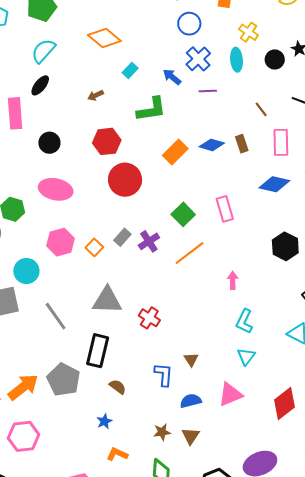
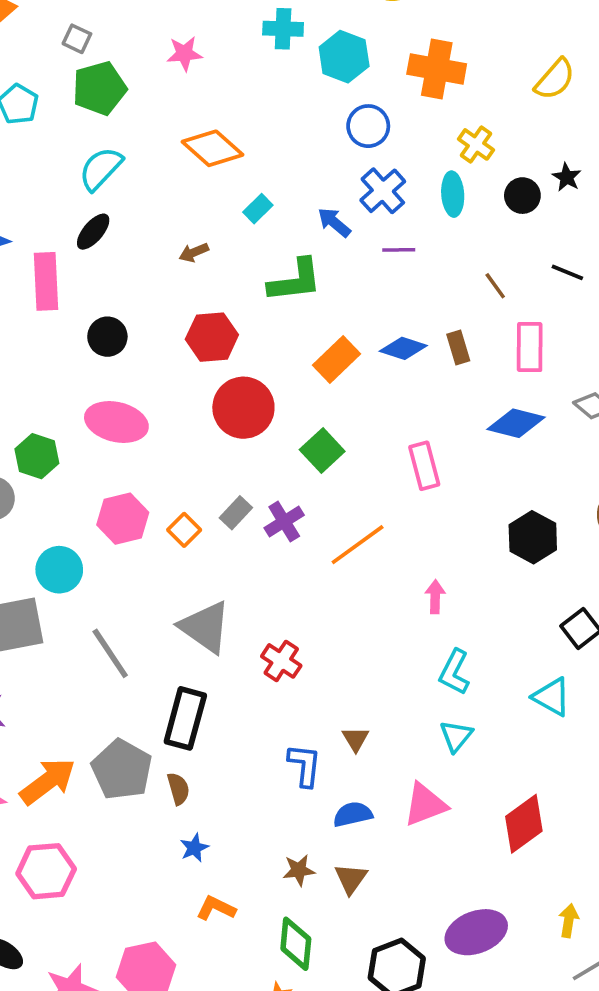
green square: (183, 214) -> (322, 451), moved
gray triangle: (107, 300) -> (205, 627), turned 32
brown semicircle: (118, 387) -> (178, 789), moved, turned 36

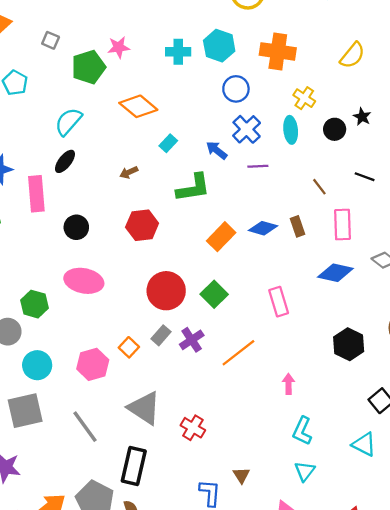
cyan cross: (283, 29) -> (178, 52), moved
green pentagon: (99, 88) -> (88, 67), moved
red circle: (243, 408) -> (166, 291), moved
pink hexagon: (123, 519) -> (93, 364), moved
cyan circle: (59, 570) -> (37, 365), moved

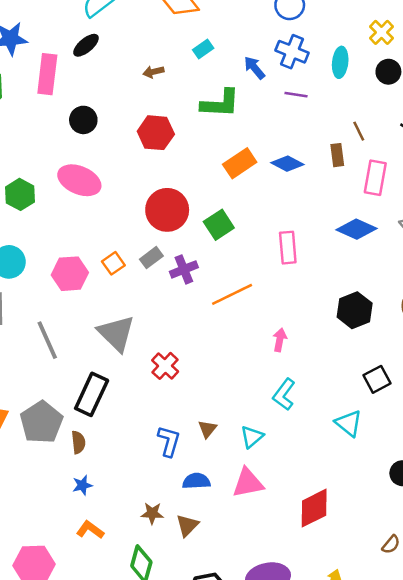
yellow cross: (304, 98) -> (382, 32), moved
blue cross: (247, 129) -> (292, 52), turned -36
brown rectangle: (298, 226) -> (337, 155), moved
cyan triangle: (305, 471) -> (252, 437), moved

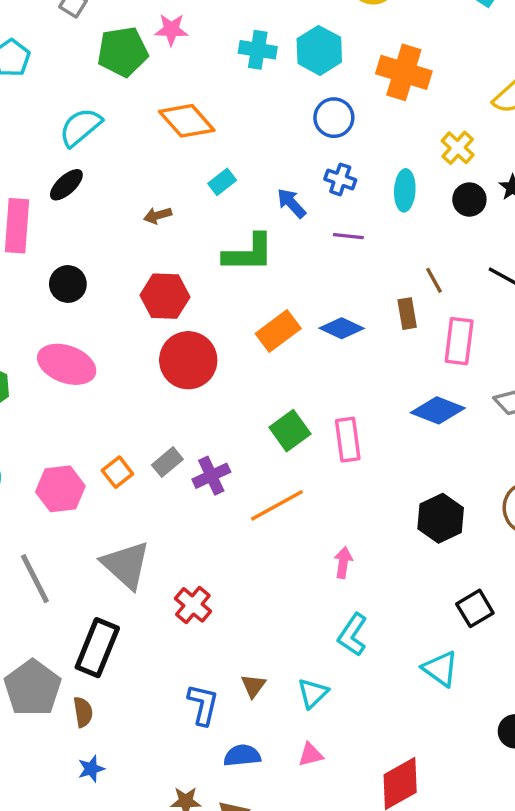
blue cross: (292, 52) -> (340, 179), size x0.7
red circle: (167, 210) -> (188, 360), moved
green square: (219, 225) -> (290, 431), moved
pink triangle: (248, 483) -> (311, 755), size x0.6

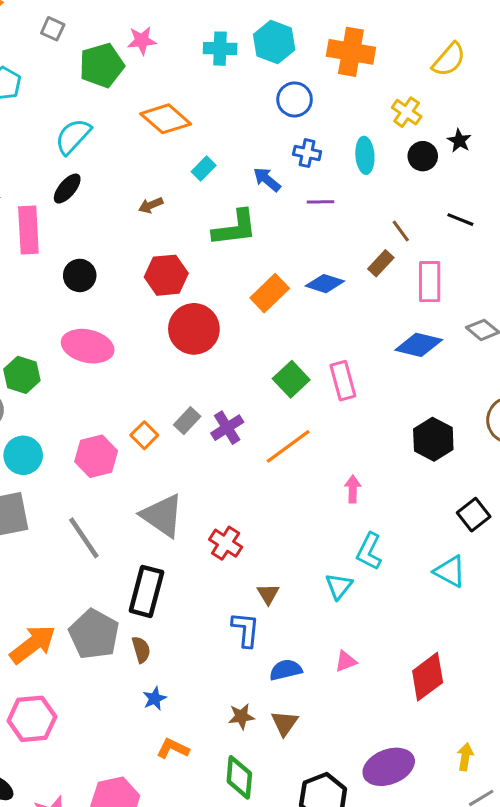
brown rectangle: (407, 314) -> (381, 263), turned 60
brown triangle: (253, 686) -> (268, 594), moved
cyan triangle: (313, 693) -> (339, 586), moved

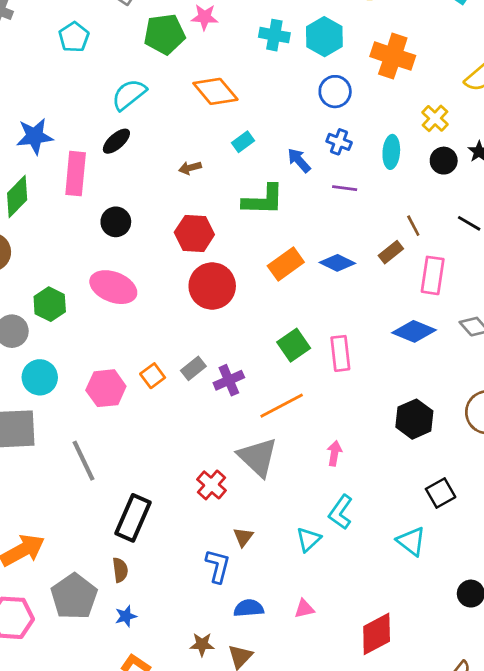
gray triangle: (162, 516) -> (258, 457), moved
gray pentagon: (94, 634) -> (74, 596), moved

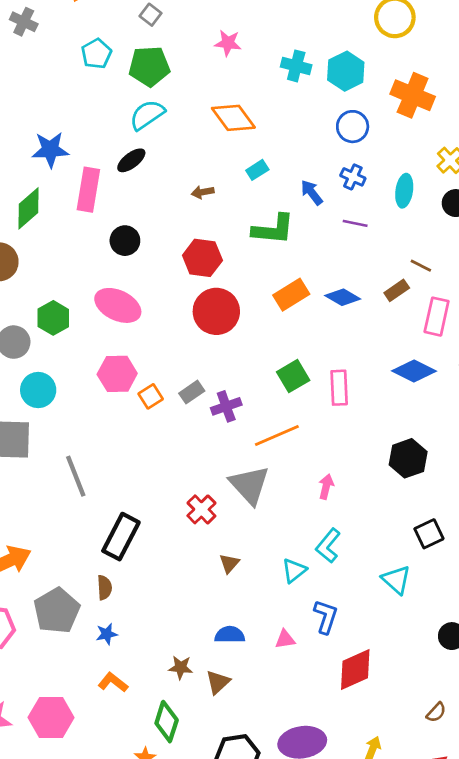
green pentagon: (165, 34) -> (149, 66), moved
brown line: (413, 226) -> (421, 266), turned -40
pink hexagon: (106, 388) -> (117, 374), moved
blue L-shape: (218, 566) -> (326, 617), moved

